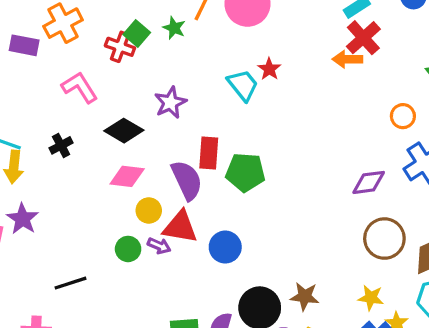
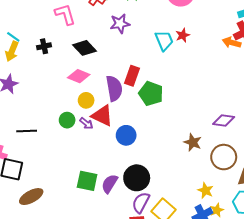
purple star: (170, 103) -> (120, 24), moved
brown star: (305, 296) -> (193, 142), moved

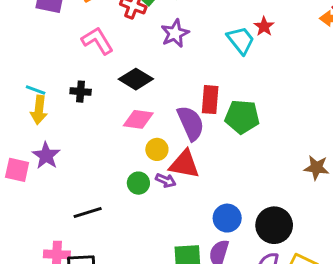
black cross: (44, 46) -> (81, 92), turned 32
blue circle: (126, 135) -> (227, 218), moved
black circle: (137, 178) -> (274, 225), moved

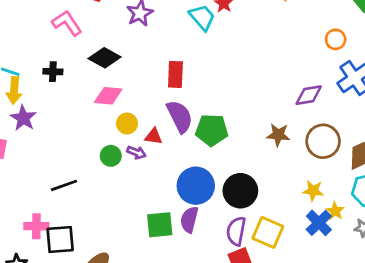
green pentagon: (242, 117) -> (212, 130), moved
purple semicircle: (191, 123) -> (180, 116), moved
purple star: (46, 156) -> (23, 118), moved
red triangle: (184, 164) -> (153, 136), size x0.6
blue circle: (227, 218) -> (196, 186), size x1.4

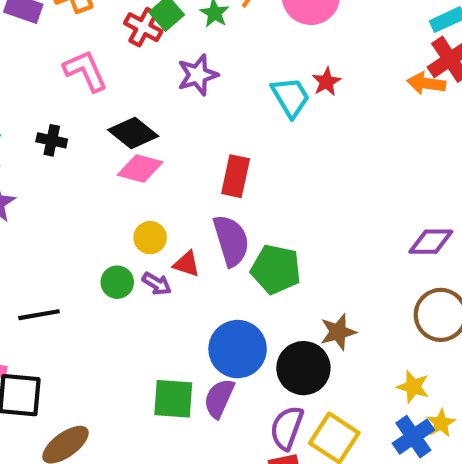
pink diamond: (108, 96) -> (140, 169), moved
brown star: (278, 135) -> (338, 332), moved, turned -30

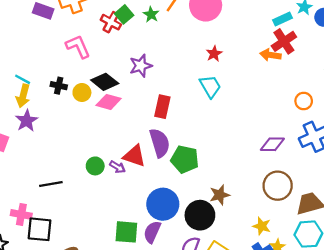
purple star: (198, 75) -> (141, 66), moved
cyan trapezoid: (291, 97) -> (210, 86), moved
yellow circle: (150, 238) -> (82, 93), moved
red triangle: (187, 264) -> (134, 156), size x1.5

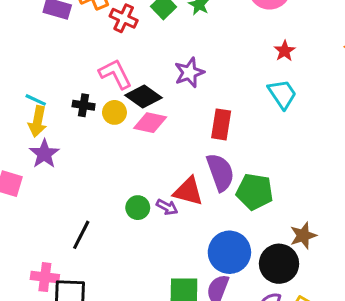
red cross: (111, 22) -> (124, 18), moved
pink L-shape: (78, 47) -> (115, 74), moved
black line: (51, 184) -> (81, 235), turned -50

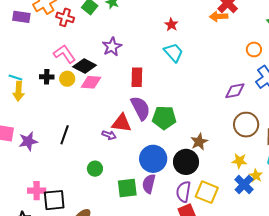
purple star: (44, 154) -> (28, 141), moved, turned 30
green circle: (138, 208) -> (95, 169), moved
black line: (81, 235) -> (65, 135), moved

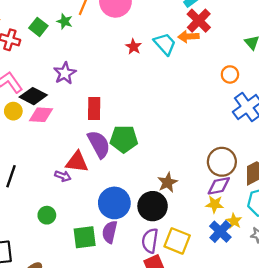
cyan trapezoid: (174, 53) -> (165, 44), moved
purple diamond: (235, 91) -> (219, 186), moved
green pentagon: (164, 118) -> (124, 139), moved

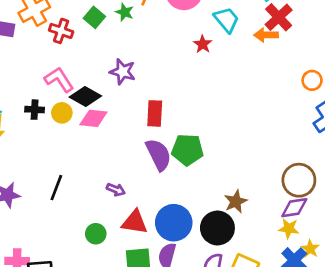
cyan trapezoid: (165, 44) -> (226, 20), moved
purple star: (65, 73) -> (123, 72), turned -30
red triangle: (77, 162) -> (135, 222), moved

